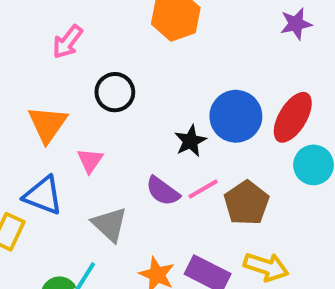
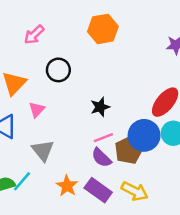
blue circle: (236, 116) -> (144, 135), moved
purple semicircle: (163, 191) -> (101, 158), moved

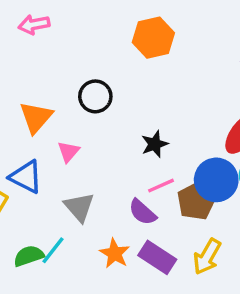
pink arrow: (34, 35) -> (34, 25), moved, turned 35
purple semicircle: (101, 158) -> (142, 212), moved
yellow arrow: (135, 191) -> (207, 257), turned 96

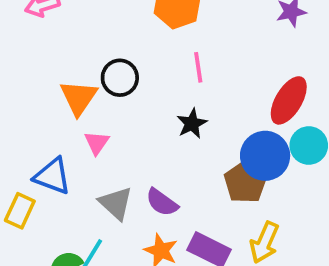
orange triangle: (36, 117) -> (79, 98), moved
pink line: (161, 186) -> (198, 67), moved, turned -68
purple semicircle: (142, 212) -> (162, 202), moved

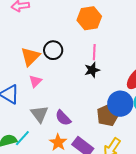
black star: (192, 124) -> (92, 70), moved

